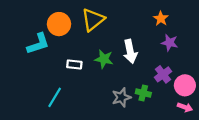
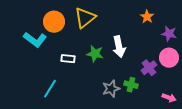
purple star: (170, 43) -> (169, 34), moved
cyan L-shape: (38, 44) -> (35, 40), turned 55
pink circle: (185, 85) -> (169, 58), moved

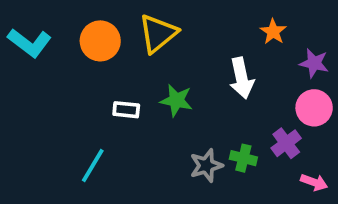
cyan L-shape: (35, 40) -> (30, 43), moved
white arrow: (119, 47) -> (242, 78), moved
purple cross: (149, 68) -> (286, 143), moved

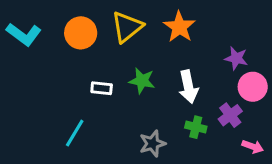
orange star: (273, 32) -> (179, 27), moved, size x1.5
purple star: (314, 63) -> (236, 58), moved
white arrow: (242, 78) -> (188, 87), moved
gray star: (206, 166) -> (152, 144), moved

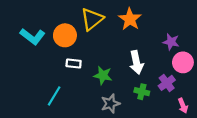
orange circle: (81, 33) -> (65, 35), moved
cyan L-shape: (24, 34) -> (32, 36), moved
green star: (142, 81) -> (103, 75), moved
pink arrow: (253, 147) -> (183, 106), turned 48

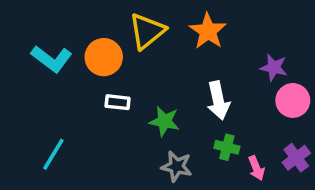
purple cross: (167, 83) -> (296, 158), moved
cyan line: (54, 96) -> (53, 154), moved
gray star: (110, 104) -> (177, 166), turned 30
pink arrow: (183, 106) -> (256, 168), moved

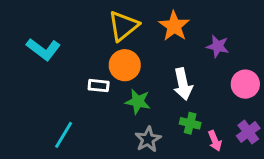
orange circle: (104, 57) -> (125, 65), moved
purple star: (274, 68) -> (218, 46), moved
cyan line: (53, 154) -> (64, 135), moved
gray star: (177, 166) -> (148, 139), turned 30

